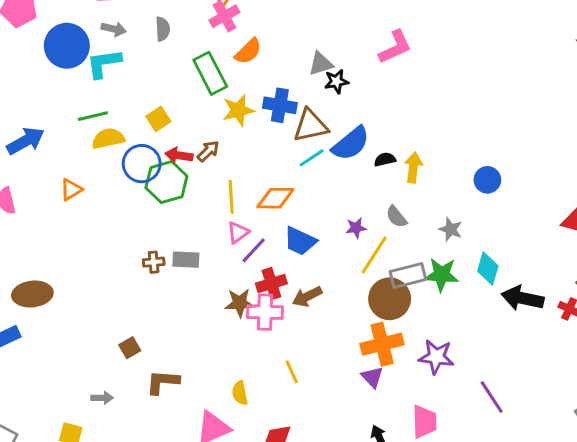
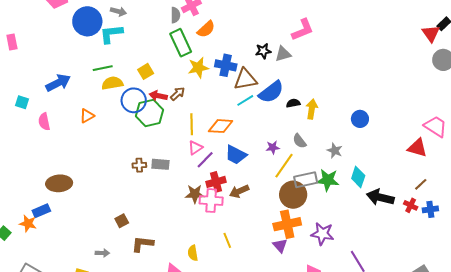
gray semicircle: (163, 29) -> (175, 15), moved
gray triangle: (321, 64) -> (283, 54), moved

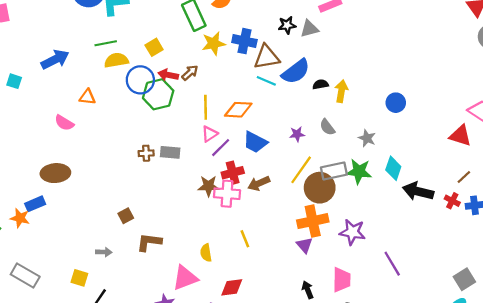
cyan line: (245, 100) -> (266, 81), turned 54
orange triangle: (87, 116) -> (87, 97), turned 35
pink semicircle: (44, 122) -> (64, 123), moved, turned -48
yellow line: (284, 166) -> (301, 170), moved

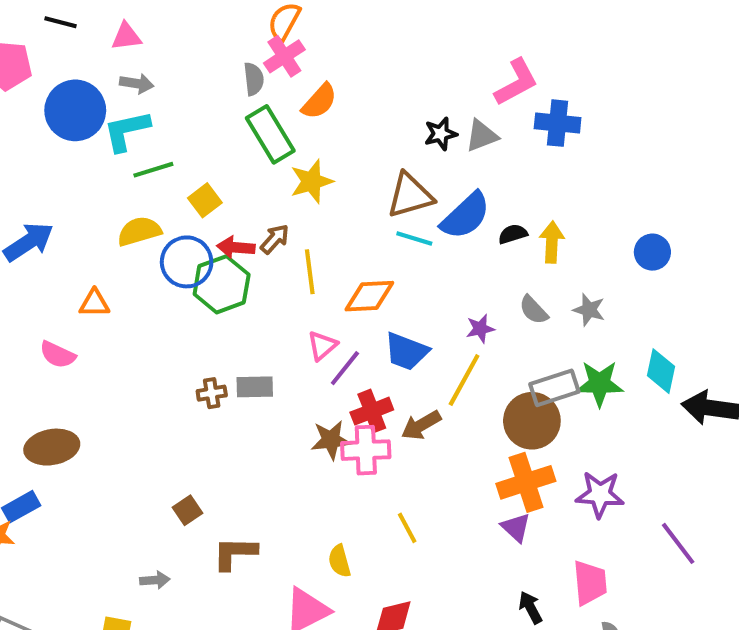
blue cross: (244, 41) -> (558, 123), moved
green line: (106, 43) -> (153, 170), moved
yellow line: (206, 107) -> (310, 272), moved
gray star: (367, 138) -> (589, 310), moved
yellow line: (301, 170) -> (464, 380), moved

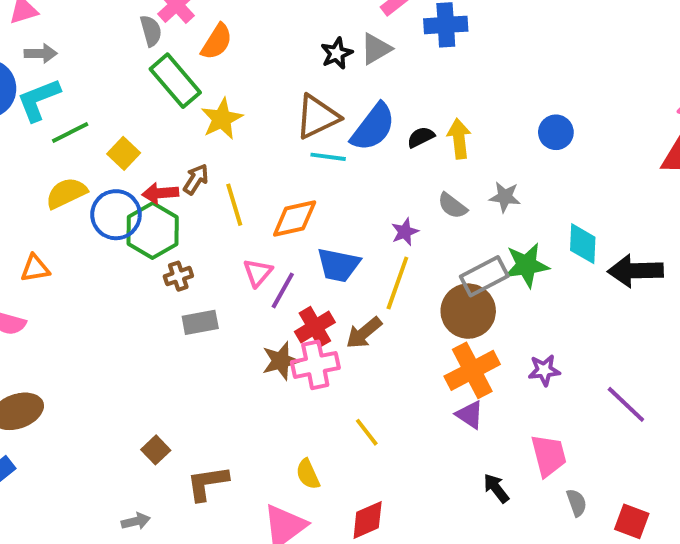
brown cross: (212, 393) -> (178, 276), moved
purple star: (600, 494) -> (544, 370), size x0.7

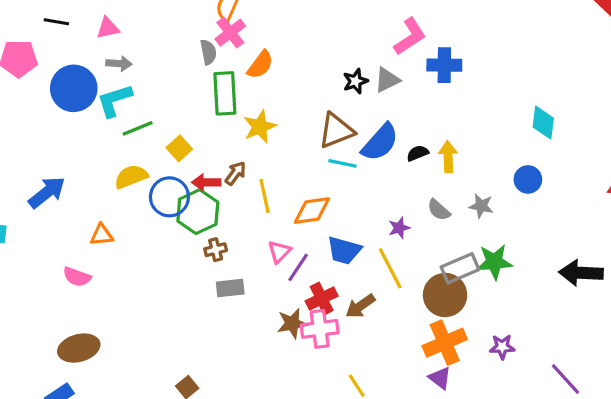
green rectangle: (175, 81) -> (225, 93), turned 33
blue circle: (556, 132) -> (528, 179), moved
cyan diamond: (583, 244) -> (543, 123), moved
yellow line: (397, 283) -> (390, 268), turned -51

